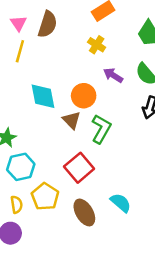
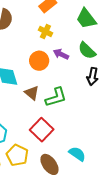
orange circle: (84, 96) -> (39, 61), moved
green L-shape: (101, 129) -> (56, 97), turned 50

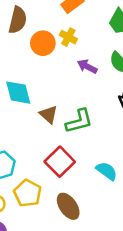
orange circle: (39, 61) -> (43, 43), moved
cyan semicircle: (77, 154) -> (107, 171), moved

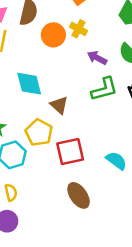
green L-shape: (79, 121) -> (104, 89), moved
red square: (60, 162) -> (70, 152), turned 32
yellow pentagon: (28, 193) -> (39, 133), moved

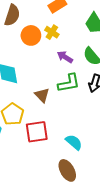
brown triangle: (59, 105) -> (42, 95), moved
brown ellipse: (79, 195) -> (67, 170), moved

